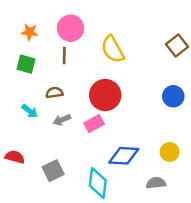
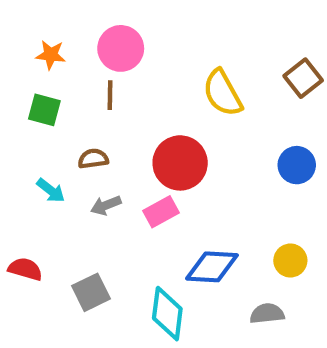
yellow semicircle: (113, 49) -> (223, 93), moved

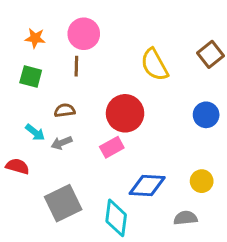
gray arrow: (106, 205) -> (62, 143), moved
red semicircle: (25, 269) -> (17, 166), moved
gray square: (91, 292) -> (63, 203), size x1.4

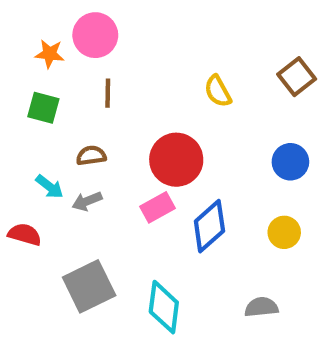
pink circle: (84, 34) -> (95, 35), moved
yellow semicircle: (154, 65) -> (218, 91), size x0.7
yellow circle: (202, 181) -> (284, 232), moved
blue diamond: (147, 186) -> (209, 226), moved, turned -45

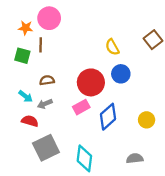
brown line: (108, 93) -> (41, 45), moved
blue circle: (290, 162) -> (121, 74), moved
red semicircle: (25, 234) -> (30, 121), moved

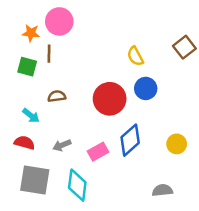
gray arrow: (45, 104) -> (62, 145), moved
pink rectangle: (81, 107) -> (98, 152), moved
red semicircle: (30, 121) -> (24, 143), moved
gray square: (46, 148) -> (35, 180), moved, turned 35
cyan diamond: (84, 158) -> (77, 185), moved

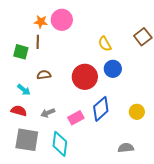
pink circle: (59, 21) -> (62, 20), moved
orange star: (31, 33) -> (41, 22), moved

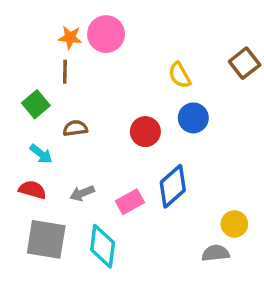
green square: (21, 52) -> (36, 104), moved, turned 35
red circle: (85, 77) -> (145, 132), size x0.7
yellow circle: (137, 112) -> (234, 224), moved

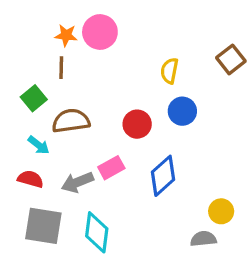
yellow semicircle: (180, 75) -> (169, 71), turned 40
brown semicircle: (75, 128) -> (71, 121), size x1.6
gray arrow: (82, 193) -> (77, 182), size x1.4
pink rectangle: (130, 202) -> (111, 168), moved

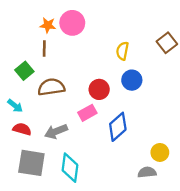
cyan arrow: (39, 145) -> (15, 106), moved
pink rectangle: (111, 168) -> (87, 113), moved

